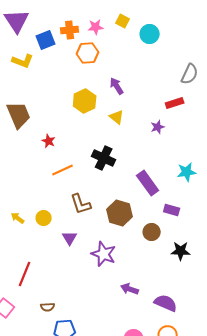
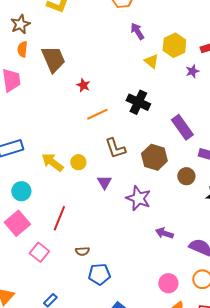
purple arrow: (117, 86) -> (137, 31), moved
yellow hexagon: (85, 101) -> (174, 45), moved
yellow arrow: (18, 218) -> (52, 162), size x1.6

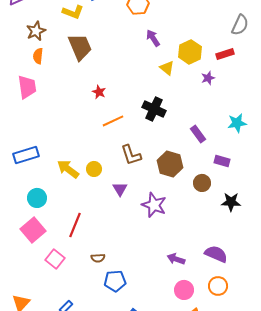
brown trapezoid: (53, 59) -> (80, 47), moved
purple rectangle: (182, 127) -> (198, 134), size x0.7
purple arrow: (164, 233) -> (176, 259), moved

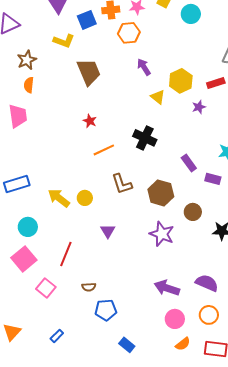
brown trapezoid: (80, 47) -> (89, 72), moved
purple rectangle: (222, 161) -> (213, 179), moved
purple triangle: (120, 189) -> (108, 231), moved
purple star: (154, 205) -> (162, 234), moved
purple arrow: (176, 259) -> (167, 288), size x1.4

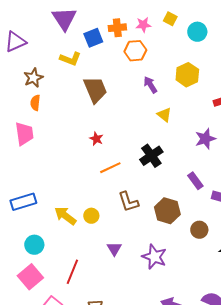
yellow hexagon: (181, 81) -> (187, 75), moved
purple star: (199, 107) -> (205, 139), moved, size x1.5
black cross: (145, 138) -> (151, 156), turned 30
purple star: (162, 234) -> (154, 257), moved

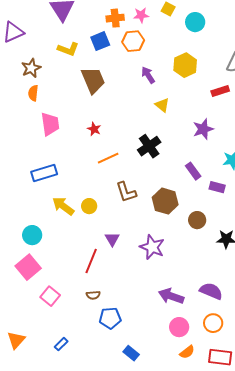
blue square: (93, 38) -> (100, 41), moved
pink trapezoid: (24, 134) -> (50, 124), moved
blue rectangle: (23, 202) -> (44, 173), moved
red line: (72, 272) -> (91, 261), moved

